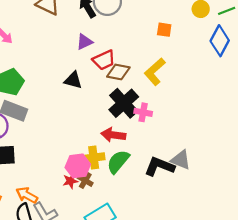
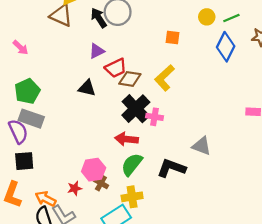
yellow cross: (94, 158) -> (132, 197), moved
gray triangle: (181, 160) -> (201, 146), moved
red star: (70, 181) -> (75, 188), moved

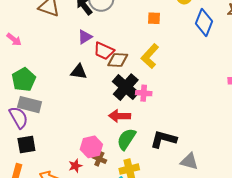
red trapezoid: (116, 68) -> (104, 51), turned 55
gray triangle: (201, 146) -> (189, 161), moved

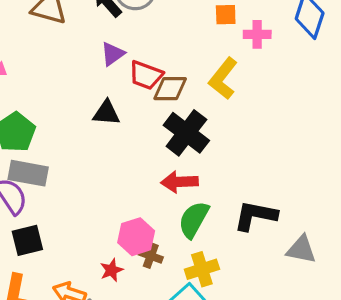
pink cross: (144, 93) -> (257, 34), moved

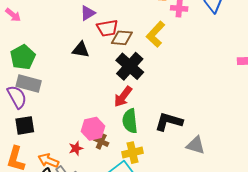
red trapezoid: (146, 75) -> (107, 28), turned -35
red arrow: (180, 182) -> (123, 97), turned -55
green semicircle: (194, 220) -> (130, 121), turned -40

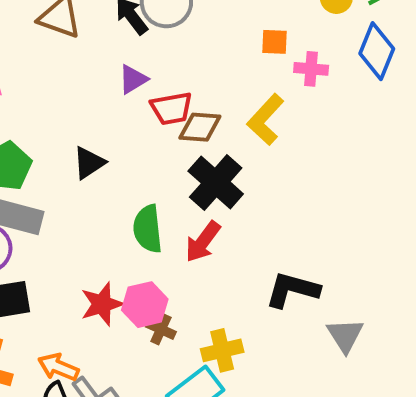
black triangle: (81, 50) -> (89, 163), moved, turned -42
green semicircle: (130, 121) -> (148, 229), moved
gray triangle: (196, 145) -> (345, 335), turned 42
red star: (76, 148) -> (102, 304), moved, size x1.5

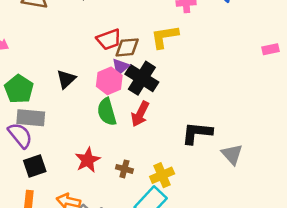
purple triangle: (133, 79) -> (120, 67), moved
yellow L-shape: (265, 120) -> (165, 37), turned 48
pink hexagon: (145, 305) -> (109, 81), moved

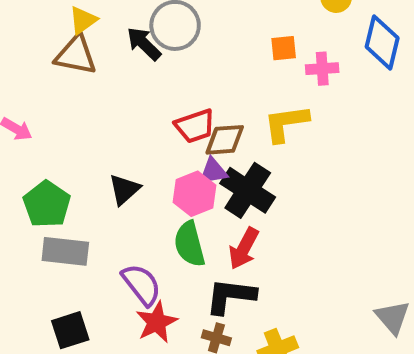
purple triangle: (120, 67) -> (213, 171), turned 30
black L-shape: (197, 133) -> (231, 296), moved
purple semicircle: (20, 135) -> (141, 285), moved

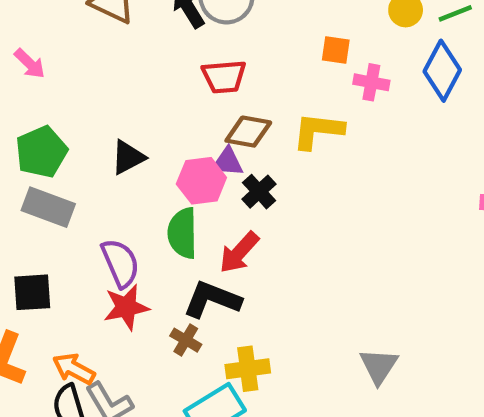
red trapezoid: (195, 126) -> (224, 77), moved
black cross: (248, 190) -> (259, 192), size x0.6

